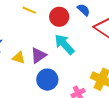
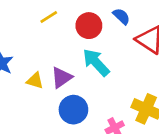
yellow line: (29, 10) -> (49, 17), turned -56

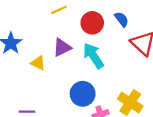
purple triangle: (61, 77) -> (62, 47), moved
blue circle: (73, 110) -> (83, 94), moved

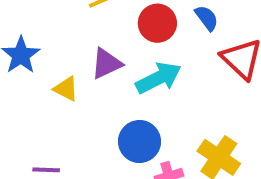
cyan arrow: (93, 56) -> (158, 78), turned 96

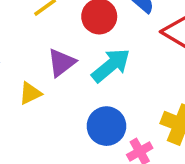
yellow triangle: (66, 89) -> (30, 93), turned -40

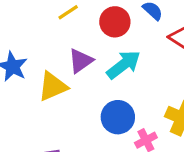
yellow triangle: (30, 93) -> (53, 86), size x1.5

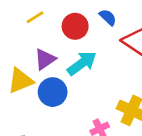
blue circle: (118, 117) -> (53, 92), moved

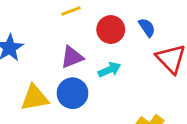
cyan arrow: (82, 63) -> (109, 70), size x0.7
yellow triangle: (20, 81) -> (35, 98), moved

